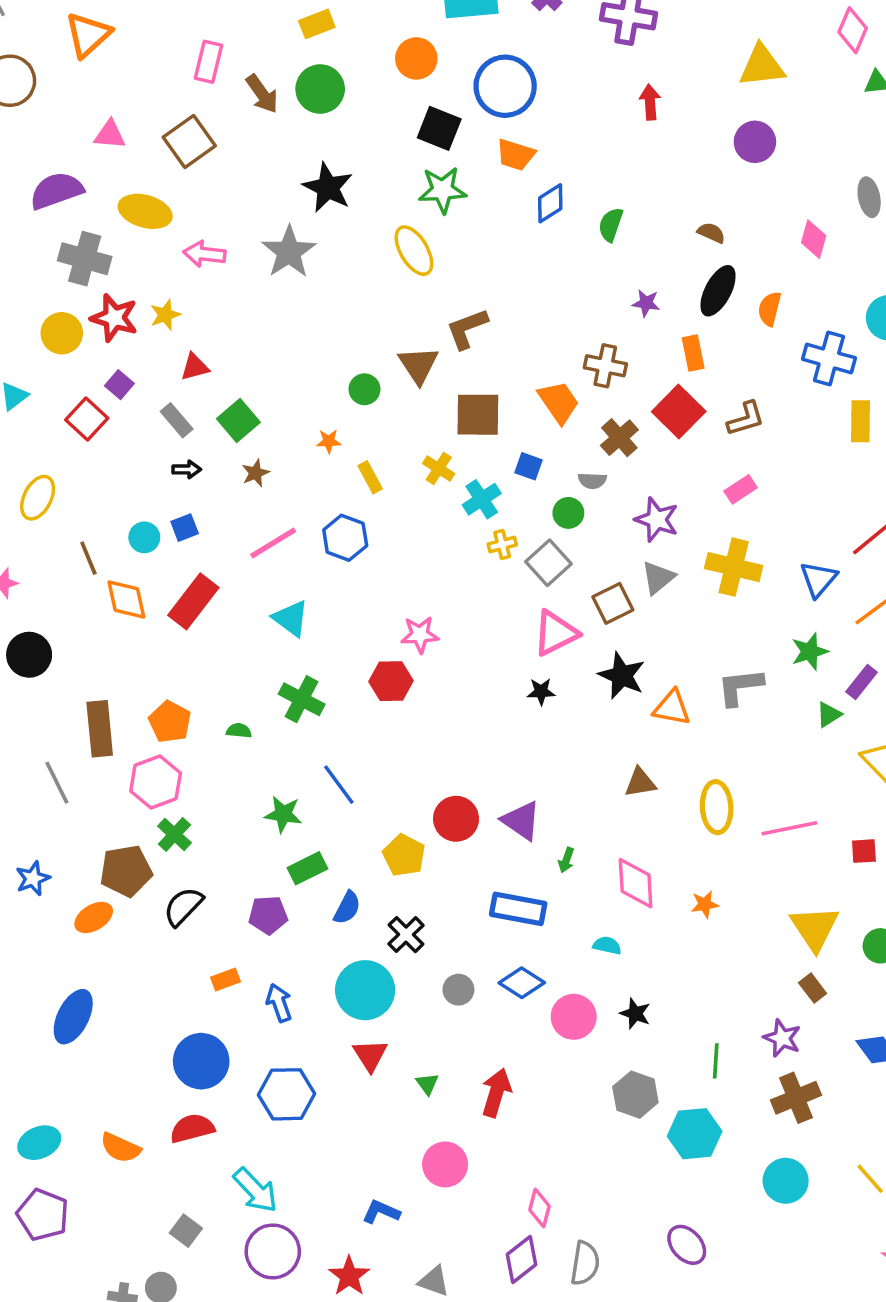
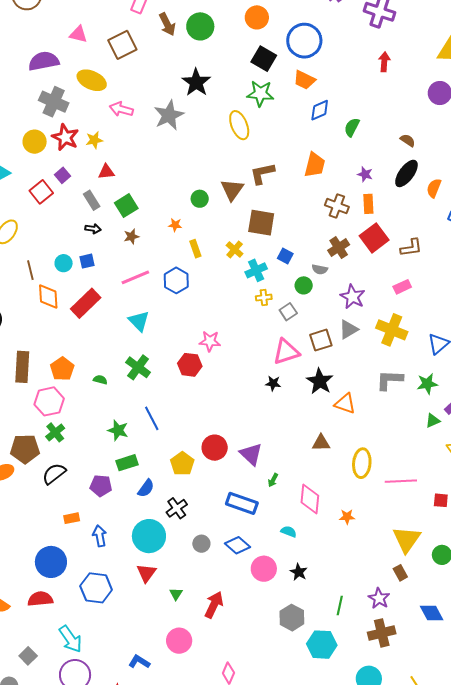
orange rectangle: (693, 353) -> (368, 204), moved
orange trapezoid: (559, 402) -> (315, 165), moved, turned 40
gray square: (548, 563) -> (288, 312), size x0.7
gray L-shape: (740, 687) -> (389, 380), moved

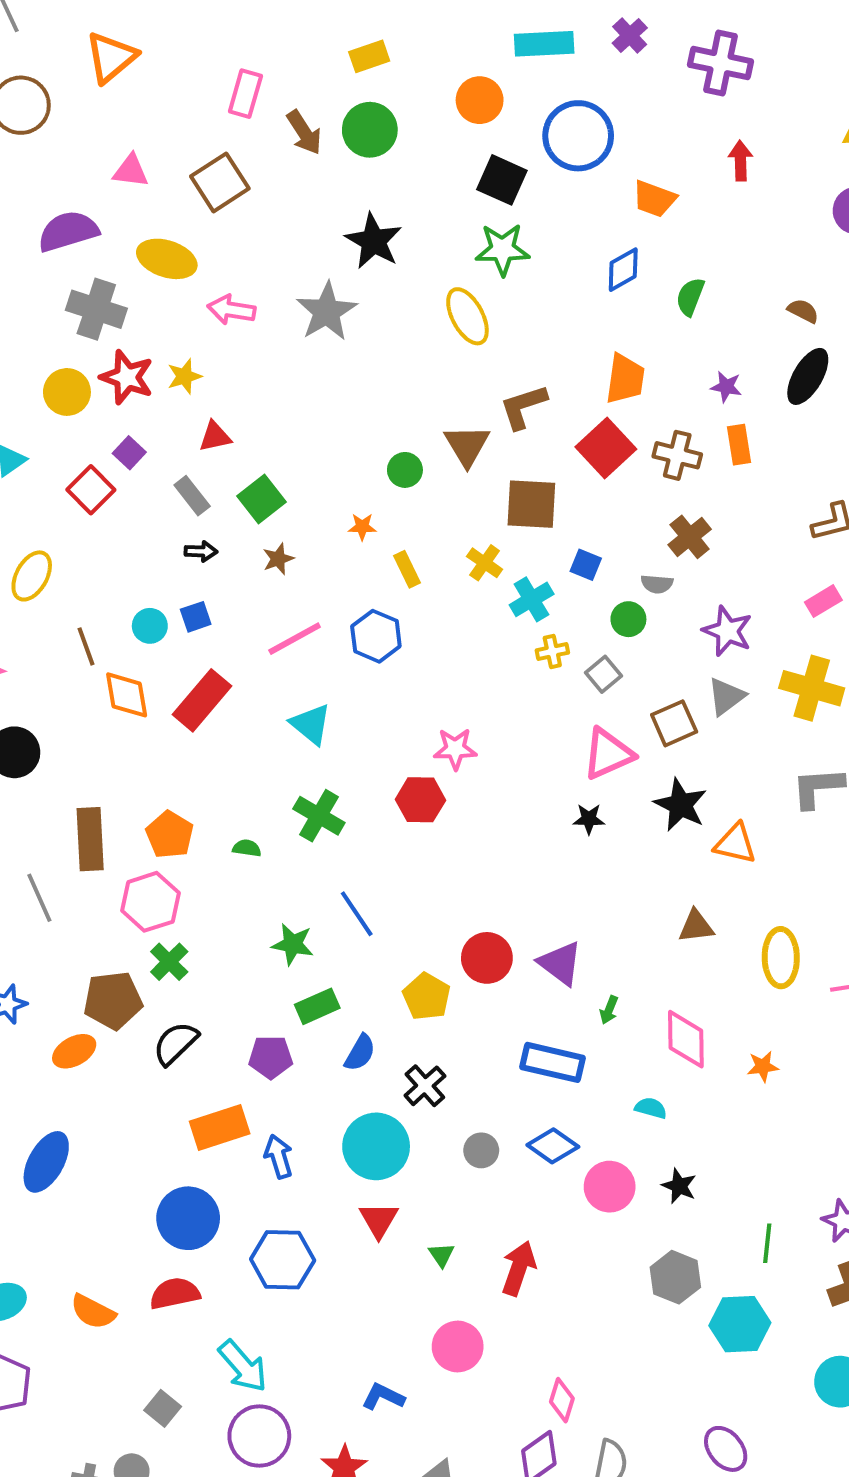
orange trapezoid: (304, 80) -> (654, 199), moved
red square: (374, 238) -> (606, 448), moved
orange rectangle: (72, 518) -> (220, 1128), size x1.8

